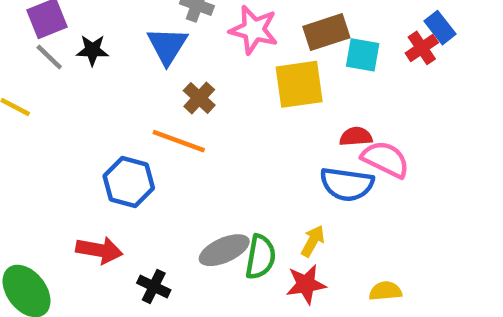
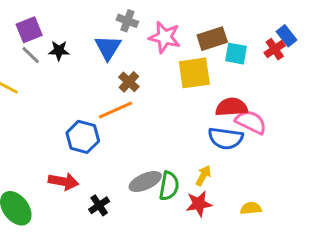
red semicircle: (356, 137) -> (232, 107), size x1.5
orange line: (179, 141) -> (115, 110), turned -44
black cross: (154, 286) -> (99, 205), turned 30

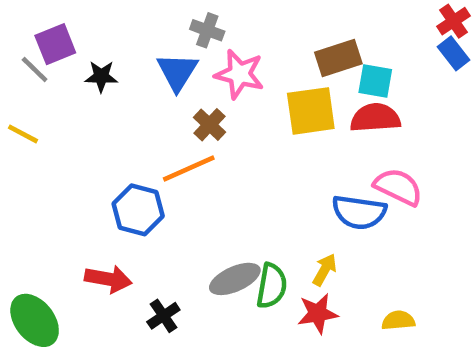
pink star: (165, 37) -> (239, 74), moved
red cross: (275, 49) -> (454, 21), moved
gray line: (31, 55) -> (35, 69), moved
red semicircle: (232, 107) -> (375, 118), moved

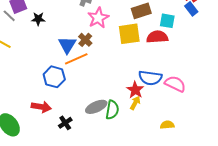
blue triangle: (177, 72) -> (67, 45), moved
pink star: (239, 74) -> (98, 18), turned 30
cyan square: (375, 81) -> (167, 21), moved
pink semicircle: (398, 187) -> (175, 84), moved
red star: (318, 313) -> (135, 90), moved, turned -30

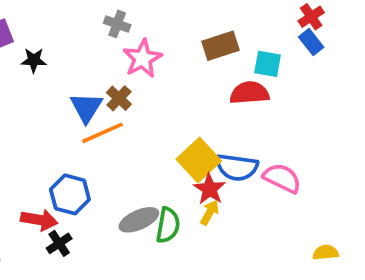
yellow square: (129, 34) -> (199, 160), moved, turned -35
blue hexagon: (54, 77) -> (70, 194), moved
black cross: (65, 123) -> (59, 243), moved
yellow semicircle: (167, 125) -> (326, 252), moved

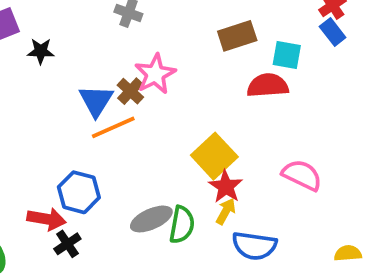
pink star: (142, 58) -> (155, 74), moved
blue semicircle: (237, 167) -> (254, 246), moved

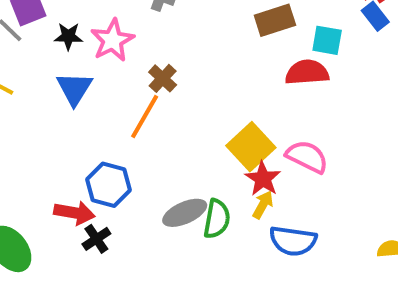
pink star: (155, 74) -> (112, 40), moved
blue triangle: (96, 101) -> (74, 88), moved
orange line: (113, 127) -> (145, 117), turned -36
pink semicircle: (302, 175) -> (307, 157), moved

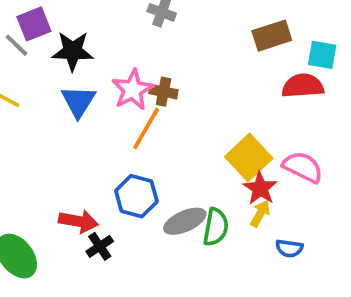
black star: (68, 36) -> (73, 51), size x1.5
pink star: (112, 40) -> (133, 90), moved
brown cross: (163, 78) -> (164, 92), turned -32
blue hexagon: (108, 185) -> (136, 196), moved
blue semicircle: (293, 241) -> (289, 248), size x0.6

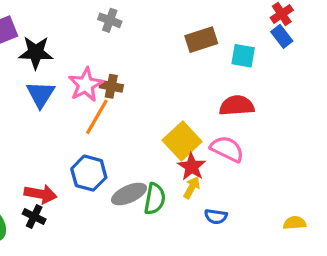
red semicircle: (303, 86) -> (237, 106), moved
black cross: (100, 246) -> (34, 216), moved, turned -30

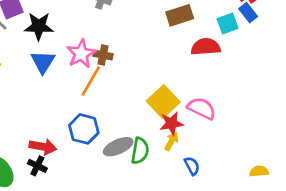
cyan square: (243, 56) -> (228, 24), moved, turned -30
red semicircle: (237, 106) -> (206, 47), moved
red star: (192, 167) -> (171, 123), turned 30
blue semicircle: (216, 216) -> (192, 166), turned -126

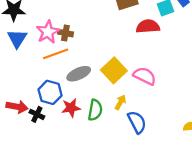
orange line: (91, 81) -> (56, 54), turned 40
red star: (171, 123) -> (71, 108), moved
gray ellipse: (118, 147) -> (79, 74), moved
black cross: (37, 166) -> (37, 114), moved
blue semicircle: (192, 166) -> (137, 122), size x1.5

